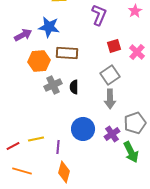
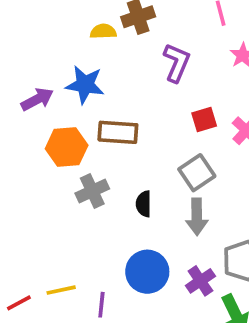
black semicircle: (74, 87) -> (144, 204), moved

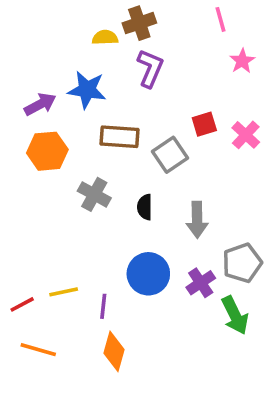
purple L-shape: (177, 63) -> (150, 68), moved
orange hexagon: (67, 147) -> (47, 151), moved
gray square: (197, 173) -> (170, 155), moved
gray cross: (92, 191) -> (94, 194), turned -36

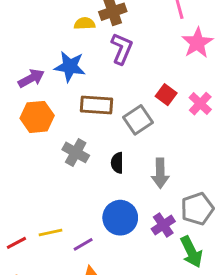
pink star: (242, 61) -> (197, 43), size x1.5
red square: (204, 124) -> (166, 95), turned -36
purple line: (103, 306) -> (83, 244), turned 54

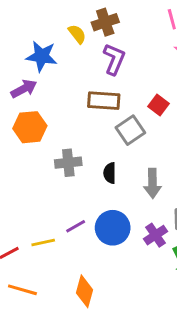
yellow semicircle: (85, 23) -> (77, 34), turned 54
blue star: (70, 66) -> (42, 56), moved
brown rectangle: (96, 105) -> (104, 101), moved
gray cross: (76, 152) -> (68, 163), turned -35
purple line: (83, 244) -> (76, 226), moved

